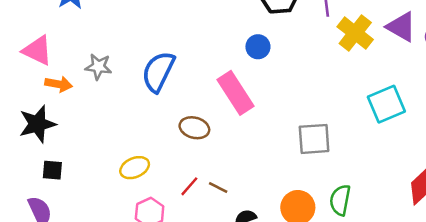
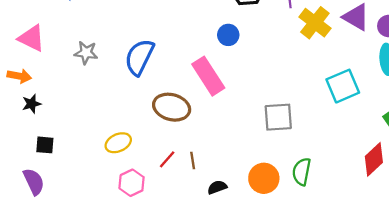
orange arrow: (59, 84) -> (19, 76), moved
black star: (37, 124) -> (32, 104), size x0.6
brown ellipse: (194, 128) -> (172, 107), size x1.4
brown line: (218, 188) -> (193, 160), turned 54

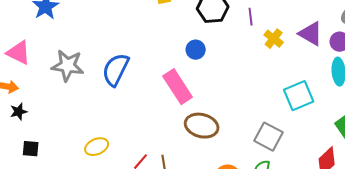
yellow cross: (315, 23) -> (274, 39), size x0.7
gray star: (86, 53) -> (68, 66), size x1.5
brown ellipse: (172, 107) -> (202, 126), moved
gray square: (278, 117) -> (269, 137), moved, turned 32

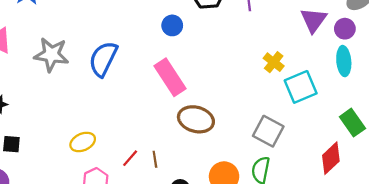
purple triangle: (311, 34) -> (314, 20), turned 36
yellow cross: (274, 39) -> (274, 62), moved
blue circle: (196, 50) -> (172, 25), moved

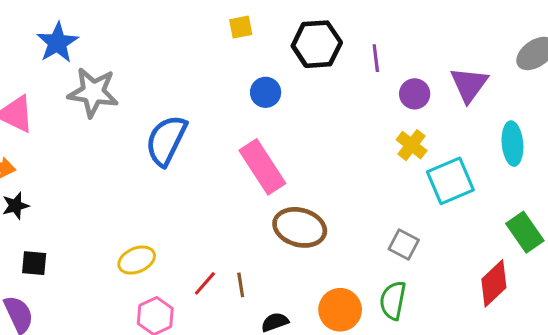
purple circle: (345, 29) -> (415, 94), moved
gray star: (51, 55) -> (93, 92), moved
gray square: (268, 131) -> (404, 245), size x0.7

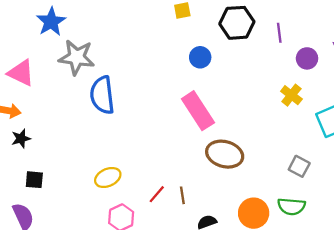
blue semicircle: (166, 140) -> (102, 95), moved, turned -33
yellow cross: (412, 145) -> (291, 95), moved
green semicircle: (393, 300) -> (291, 206), turned -96

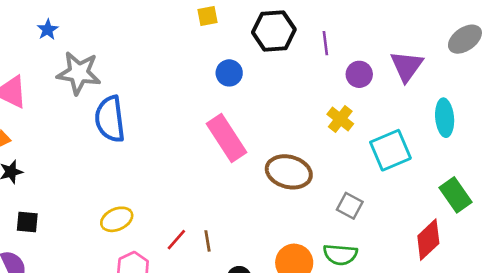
blue star: (51, 22) -> (48, 30), size x0.6
brown ellipse: (225, 154) -> (289, 172), moved

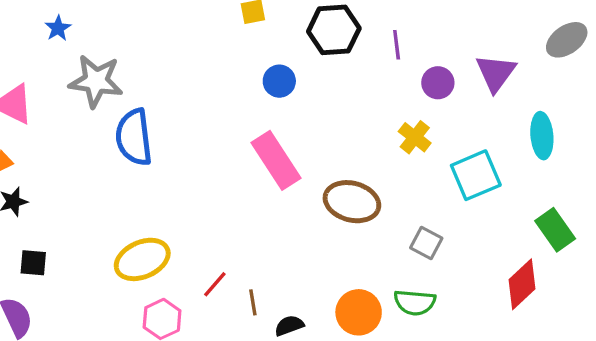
yellow ellipse: (117, 219) -> (142, 259), size x1.4
brown line: (207, 241) -> (253, 302), moved

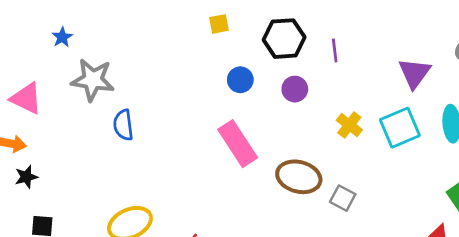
purple circle: (438, 83) -> (295, 89), moved
blue semicircle: (134, 137) -> (123, 125), size x0.7
cyan square: (476, 175) -> (400, 128), moved
gray square: (426, 243) -> (343, 198), moved

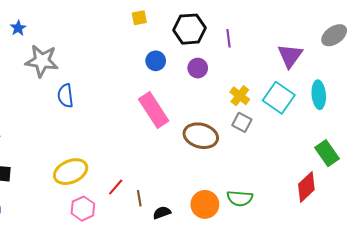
cyan square: (400, 128) -> (279, 98), turned -32
gray square: (343, 198) -> (242, 122), moved

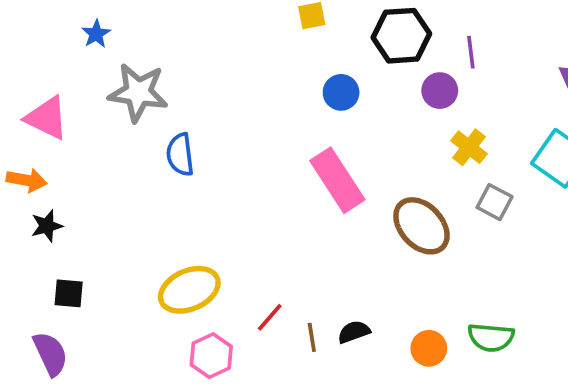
purple circle: (198, 68) -> (440, 91), moved
yellow cross: (240, 96) -> (469, 147), moved
brown ellipse: (201, 136) -> (421, 226), turned 32
orange circle: (205, 204) -> (429, 348), size x0.7
black semicircle: (162, 213) -> (354, 332), moved

